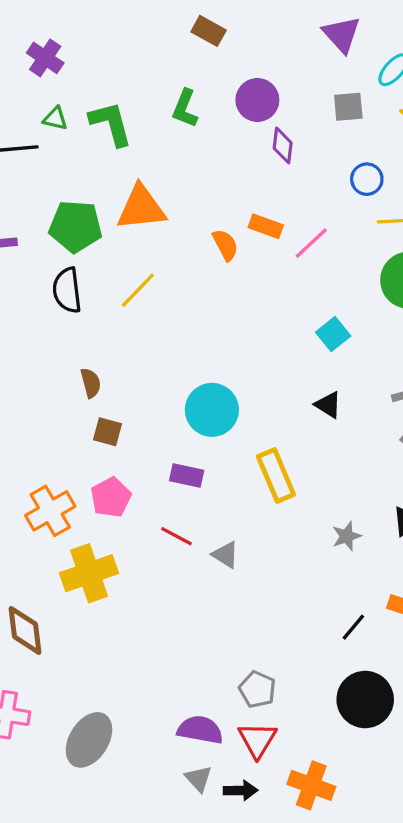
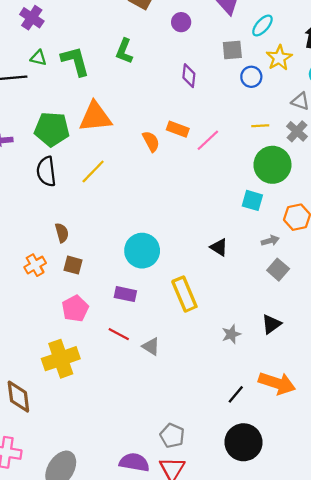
purple circle: (257, 100) -> (181, 22), moved, size x0.7
blue circle: (367, 179) -> (251, 77), moved
cyan square: (333, 334) -> (252, 200), moved, turned -35
orange cross: (50, 511) -> (35, 265), moved, size x0.7

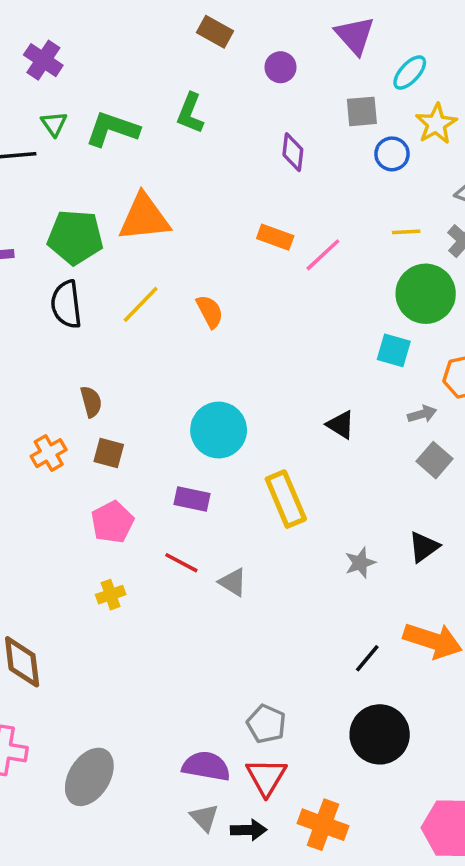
green triangle: (38, 58) -> (54, 124), turned 42
green L-shape: (75, 61) -> (112, 129), turned -56
orange semicircle: (151, 141) -> (210, 311), moved
yellow cross: (61, 359) -> (111, 595), moved, size x0.5

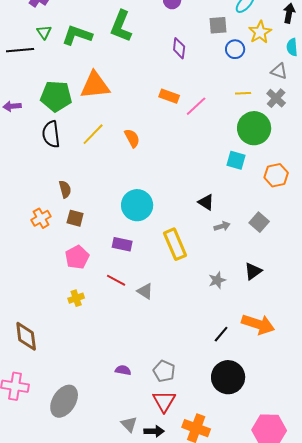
green L-shape: (190, 113) -> (121, 26), size x1.4
gray arrow: (422, 414) -> (222, 226), moved
purple semicircle: (206, 766) -> (123, 370), moved, size x0.6

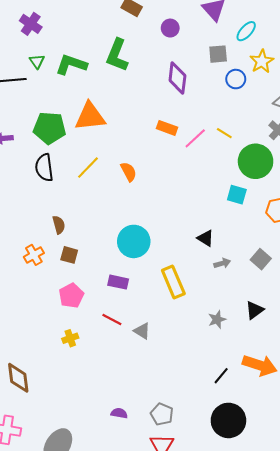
purple diamond: (179, 48) -> (177, 78), size x1.4
yellow line: (243, 93) -> (224, 133), moved, turned 35

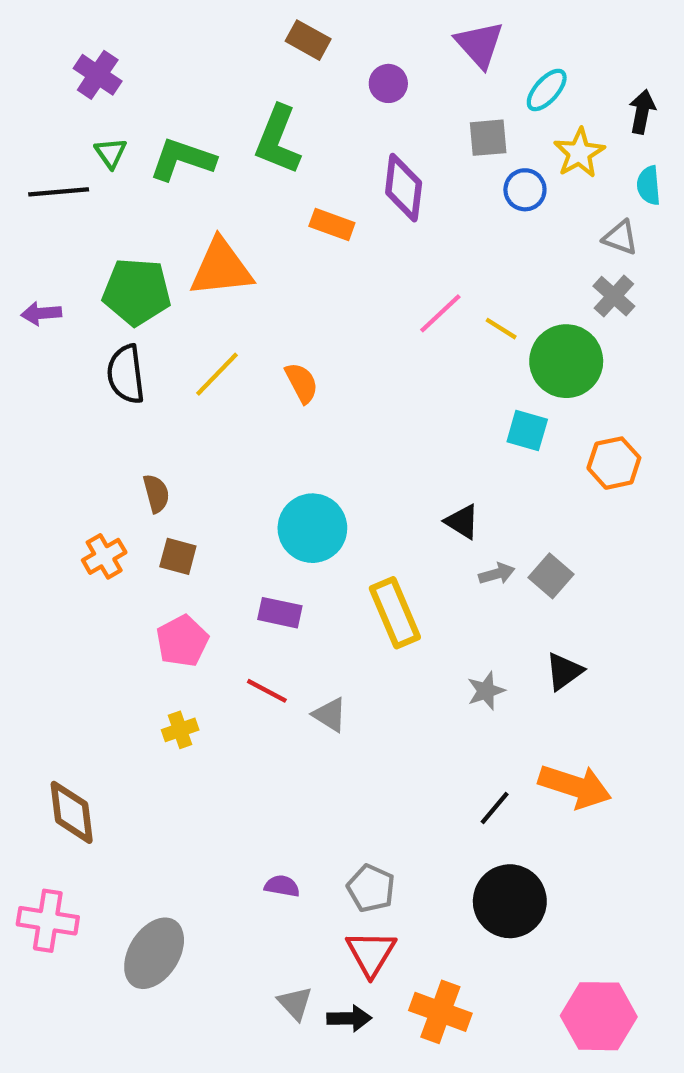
orange rectangle: (167, 128) -> (332, 224), moved
yellow line: (224, 133) -> (501, 329), moved
gray square: (261, 259) -> (551, 576), moved

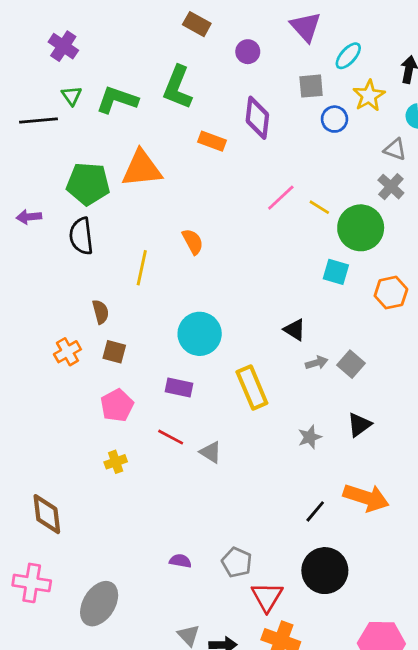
purple arrow: (41, 313) -> (29, 217), moved
yellow line: (217, 374) -> (142, 268), moved, turned -32
red triangle: (371, 953) -> (267, 597), moved

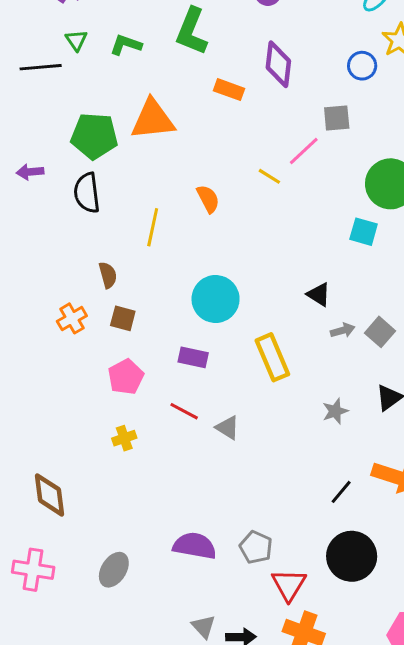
gray square: (311, 86) -> (337, 118), moved
green L-shape: (117, 100) -> (126, 45), size x0.7
yellow line: (319, 207) -> (269, 176), moved
purple semicircle: (180, 561) -> (195, 546), size x1.8
gray ellipse: (99, 604) -> (114, 570), moved, size x0.7

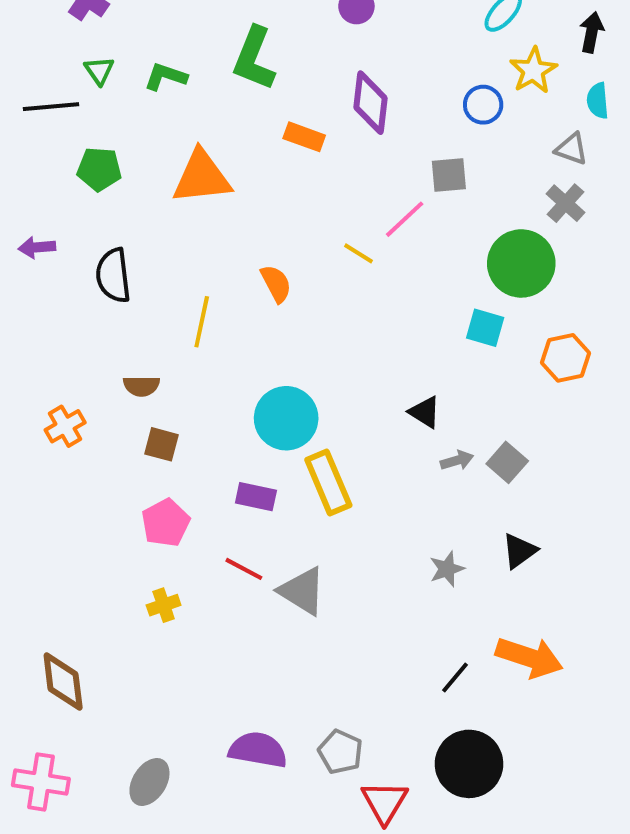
green pentagon: (94, 136) -> (99, 169), moved, size x0.7
brown semicircle: (108, 275) -> (141, 386), turned 105
orange cross: (72, 318) -> (65, 426), moved
yellow rectangle: (272, 357) -> (328, 483), moved
gray triangle: (227, 428) -> (302, 591), size x1.5

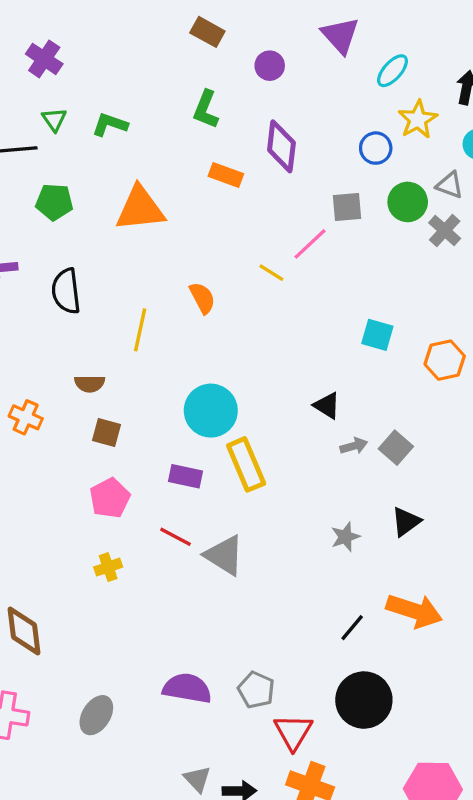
green L-shape: (254, 58) -> (206, 109), moved, size x0.7
green circle: (521, 263) -> (408, 202), moved, size x0.7
orange cross: (65, 426) -> (26, 417), turned -36

